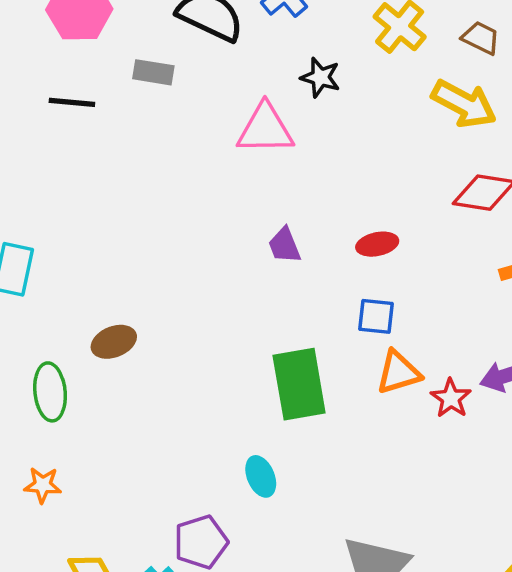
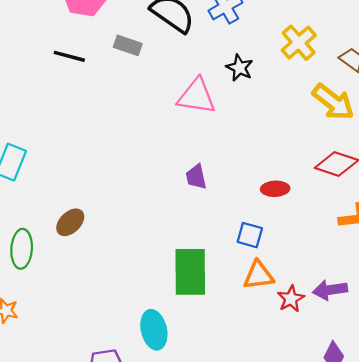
red ellipse: (377, 244) -> (275, 189), moved
brown ellipse: (114, 342) -> (70, 222), turned -32
cyan ellipse: (261, 476) -> (154, 330), size x1.4

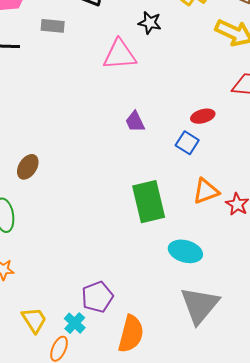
brown ellipse: (70, 222) -> (28, 167), moved
blue square: (250, 235) -> (187, 143), moved, turned 30
cyan ellipse: (154, 330) -> (185, 251), moved, turned -48

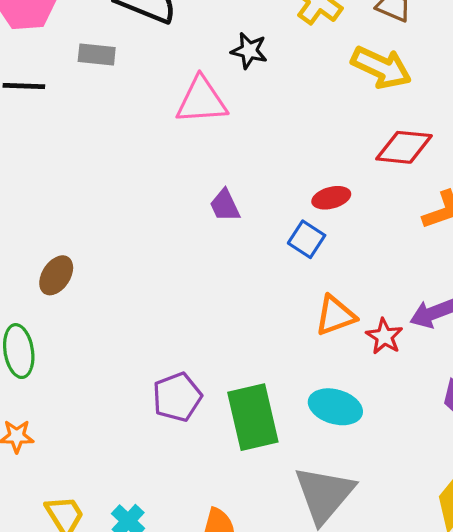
green rectangle: (149, 202) -> (253, 417), moved
cyan ellipse: (185, 251) -> (335, 407), moved
purple pentagon: (97, 297) -> (177, 397), moved

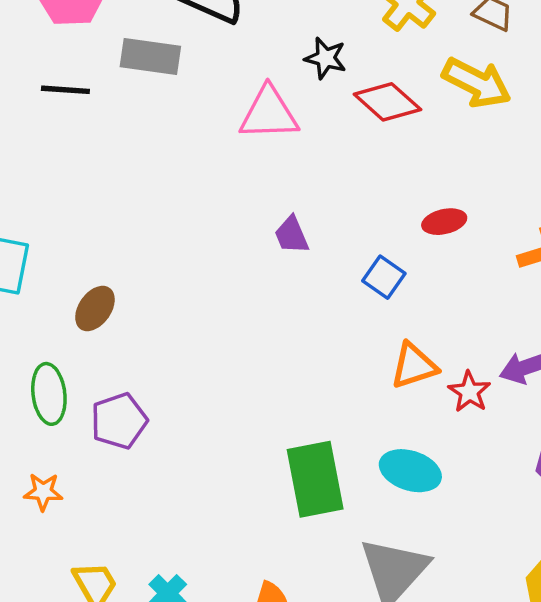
gray rectangle: (97, 55) -> (150, 56), size x1.4
red diamond: (404, 147) -> (387, 102), moved, turned 34
red ellipse: (331, 198) -> (444, 222), moved
purple pentagon: (177, 397) -> (119, 421), moved

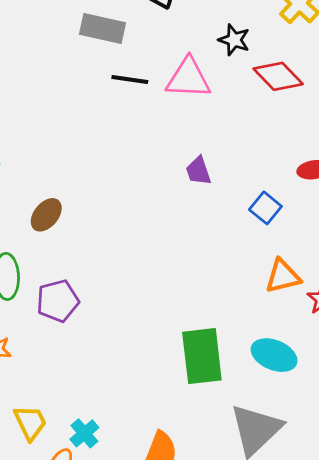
black line: (65, 90) -> (130, 79), moved

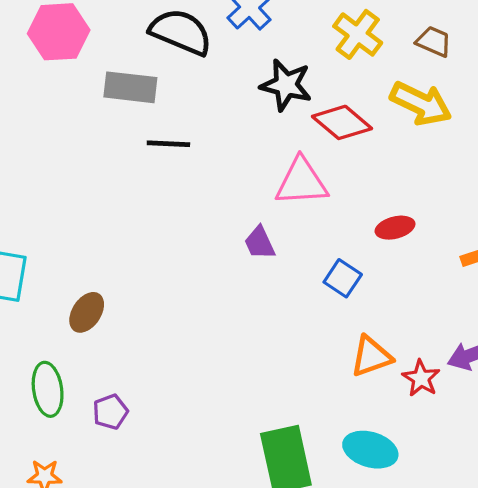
black star: (234, 40) -> (286, 85), size x1.4
pink triangle: (188, 78) -> (302, 182), moved
purple pentagon: (58, 301) -> (110, 412), size x0.7

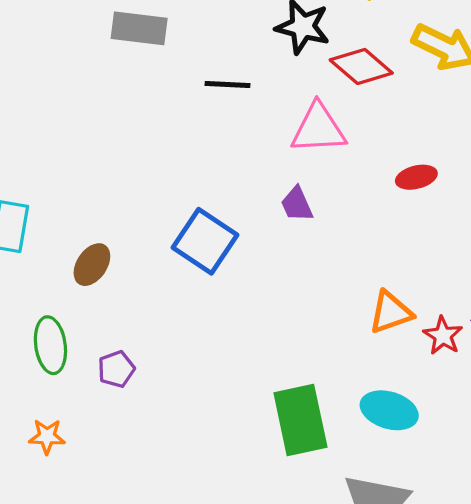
black line: (168, 144) -> (227, 84), moved
purple trapezoid: (260, 243) -> (297, 204), moved
blue square: (343, 278) -> (205, 241), moved, size x1.6

